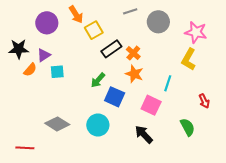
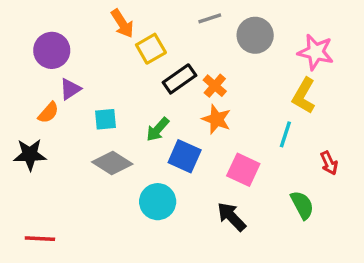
purple circle: (47, 23) -> (52, 50), moved
black star: (19, 49) -> (30, 155), moved
cyan square: (57, 72) -> (106, 119), moved
cyan line: (168, 83) -> (285, 134), moved
gray diamond: (57, 124) -> (112, 163), moved

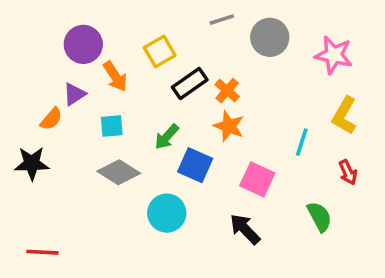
orange arrow: (122, 23) -> (115, 76), moved
purple circle: (52, 50) -> (83, 44), moved
yellow L-shape: (304, 96) -> (344, 115), moved

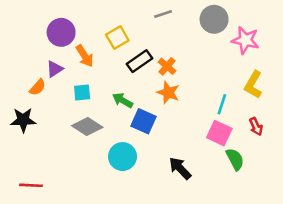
gray circle: (270, 37) -> (214, 19), moved
green arrow: (167, 137) -> (123, 100), turned 78
pink square: (257, 179) -> (219, 133), moved

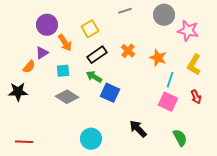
black rectangle: (140, 61) -> (97, 55), moved
orange star: (168, 92) -> (158, 58), moved
cyan circle: (123, 157) -> (91, 139), moved
green semicircle: (235, 159) -> (180, 138), moved

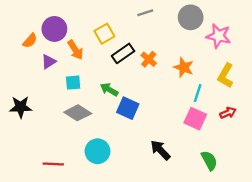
black rectangle: (97, 55) -> (123, 53), moved
orange semicircle: (29, 67) -> (30, 41), moved
red arrow: (196, 97) -> (228, 113), turned -88
cyan circle: (91, 139) -> (97, 151), moved
red line: (24, 142) -> (53, 164), moved

